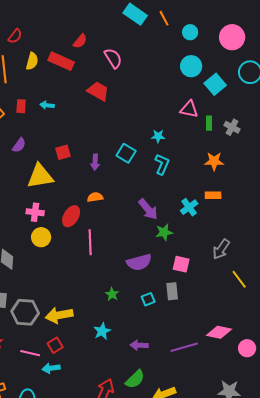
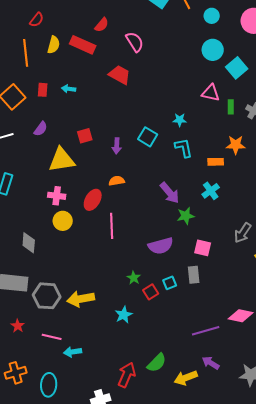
cyan L-shape: (162, 164) -> (184, 148), turned -35
orange rectangle: (213, 195) -> (216, 162), moved
red square: (55, 345) -> (151, 292), moved
purple arrow: (139, 345) -> (211, 363), moved, turned 30

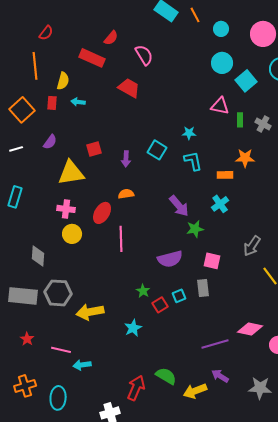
yellow semicircle: (54, 45) -> (63, 81), moved
gray hexagon: (47, 296) -> (58, 293), moved
green semicircle: (157, 363) -> (166, 376), turned -105

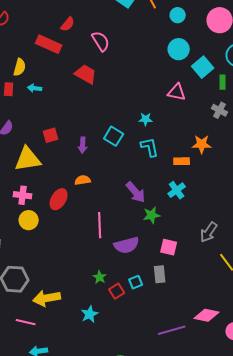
green rectangle: (240, 120) -> (223, 82), moved
pink line: (121, 239) -> (100, 225), moved
pink line: (61, 350) -> (26, 322), moved

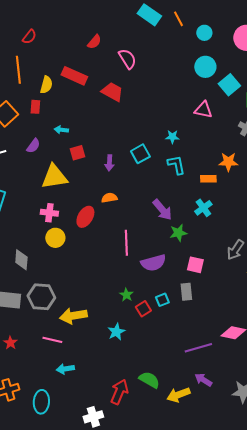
red rectangle: (49, 44) -> (74, 76), moved
cyan arrow: (35, 88) -> (61, 130), moved
cyan square: (114, 136) -> (140, 154), turned 30

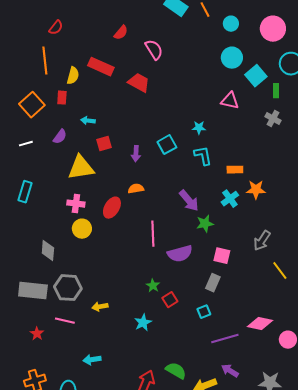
orange star: (228, 162) -> (256, 190), moved
gray rectangle: (186, 292) -> (213, 283), turned 30
cyan square: (162, 300) -> (204, 312), moved
yellow arrow: (73, 316) -> (100, 307), size x0.6
pink line: (52, 340) -> (65, 321), moved

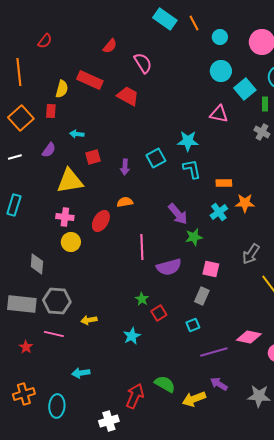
orange line: (45, 61) -> (19, 72), moved
cyan star: (199, 128) -> (188, 141), size x1.5

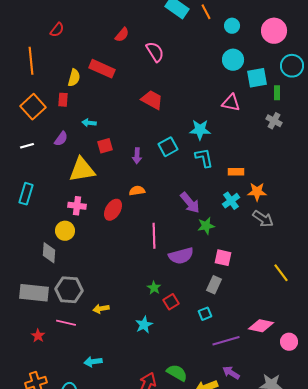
cyan square: (245, 89) -> (257, 78), turned 30
red trapezoid: (128, 96) -> (152, 100), moved
yellow circle: (71, 242) -> (65, 231), moved
gray arrow: (251, 254) -> (263, 219), moved, turned -90

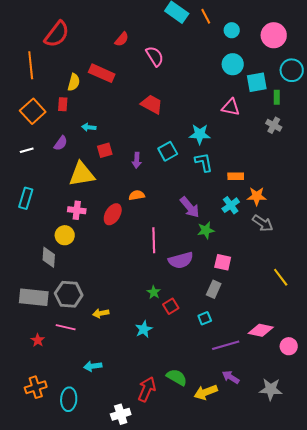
red semicircle: (57, 30) -> (57, 34), size x1.8

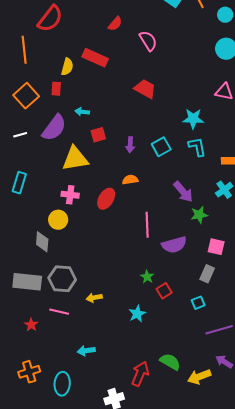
purple semicircle: (61, 143) -> (54, 128), size x1.8
cyan square: (168, 151) -> (161, 147), moved

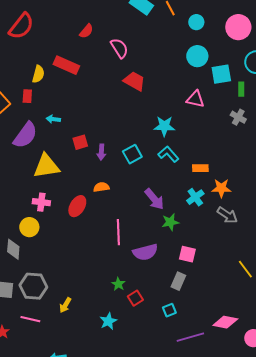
red trapezoid: (145, 89) -> (134, 81), moved
red square: (98, 135) -> (80, 142), moved
cyan L-shape: (197, 147) -> (168, 154), turned -30
yellow arrow: (94, 298) -> (65, 305), turned -49

